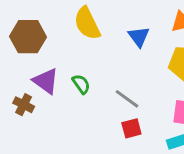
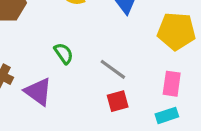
purple triangle: (46, 81) -> (38, 92), moved

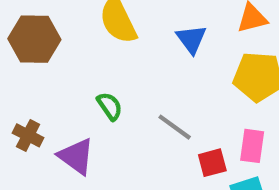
red square: (118, 101) -> (212, 163), moved

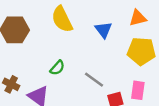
green semicircle: (110, 106) -> (57, 68), turned 77

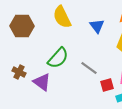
green semicircle: (57, 68) -> (58, 58), size x1.6

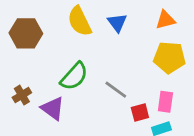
blue triangle: (97, 26) -> (117, 23), moved
brown cross: (19, 72) -> (22, 95), turned 32

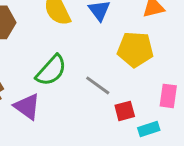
yellow pentagon: (169, 57) -> (135, 49), moved
pink rectangle: (165, 102) -> (168, 96), moved

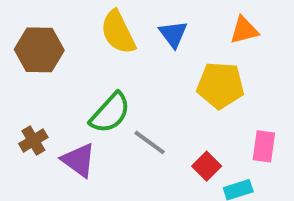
gray line: (98, 85) -> (150, 142), moved
red square: (125, 111) -> (207, 166), turned -30

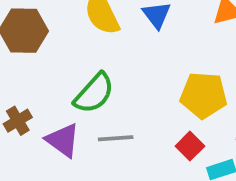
yellow pentagon: (220, 85) -> (204, 95), moved
gray line: (150, 142) -> (116, 138), moved, turned -40

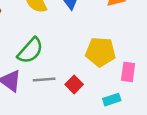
red square: (190, 146) -> (74, 84), moved

